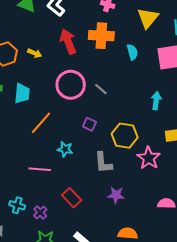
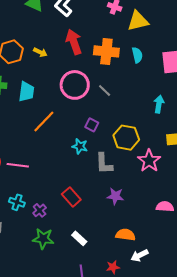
yellow triangle: (148, 18) -> (138, 21), moved, turned 35
orange cross: (101, 36) -> (106, 51), moved
cyan star: (65, 149) -> (80, 146), moved
pink line: (40, 169) -> (18, 165), moved

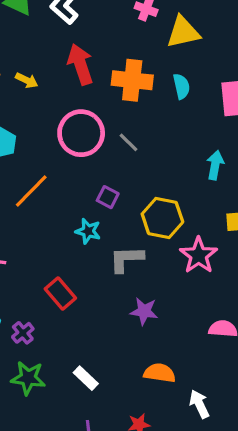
gray L-shape: (104, 163) -> (126, 259), turned 90
red rectangle: (71, 197) -> (60, 293), moved
white arrow: (139, 255) -> (199, 404), moved, turned 90

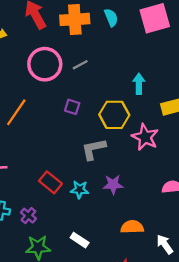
gray line: (129, 142) -> (80, 65), turned -63
cyan arrow: (215, 165) -> (139, 84), moved
cyan star: (88, 231) -> (80, 190), moved

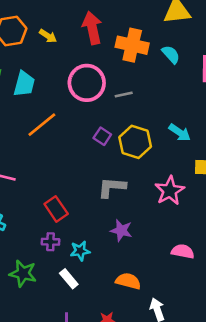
cyan semicircle: (111, 18) -> (171, 54), turned -36
cyan arrow: (139, 84) -> (180, 133), turned 108
yellow hexagon: (114, 115) -> (135, 142), moved
cyan star: (80, 190) -> (80, 251), moved, turned -30
purple cross: (28, 216) -> (50, 242), moved, turned 35

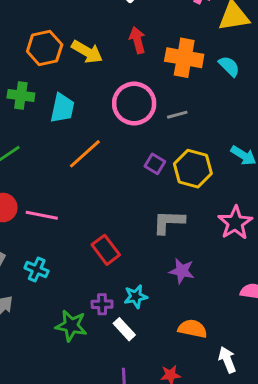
red arrow: (92, 28) -> (137, 40), size x0.7
yellow arrow: (48, 36) -> (87, 52), size x1.5
purple cross: (50, 242) -> (102, 304), moved

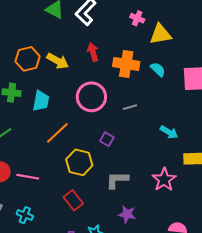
gray line: (177, 115) -> (130, 107), moved
yellow hexagon: (193, 169) -> (79, 162), moved

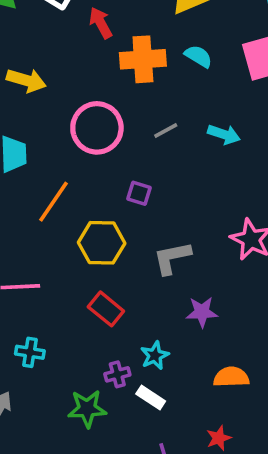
red arrow: (93, 52) -> (101, 23), moved
cyan arrow: (169, 132) -> (224, 134), moved

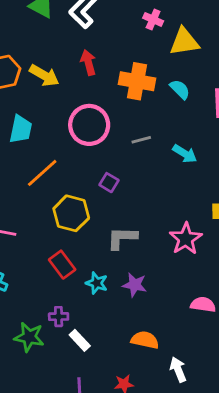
red arrow: (101, 23) -> (88, 63), moved
cyan star: (155, 355) -> (97, 283), moved, turned 30

